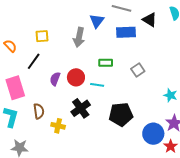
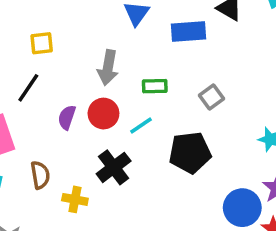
gray arrow: (79, 37) -> (108, 68), moved
cyan line: (97, 85) -> (141, 125), turned -40
black pentagon: (121, 114) -> (190, 153), moved

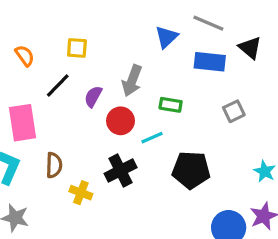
gray square: (211, 97) -> (234, 111), moved
purple semicircle: (67, 117) -> (93, 96), moved

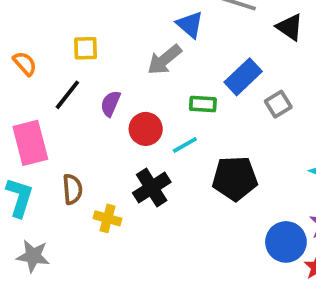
blue triangle: (166, 37) -> (190, 25), turned -30
blue rectangle: (210, 62) -> (243, 77), moved, turned -44
gray arrow: (132, 81) -> (164, 60), moved, turned 36

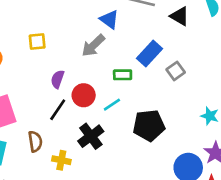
black line: (67, 95) -> (58, 110), moved

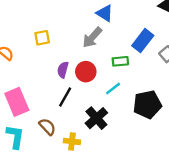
red circle: (84, 95) -> (86, 72), moved
brown semicircle: (35, 141) -> (47, 127), turned -30

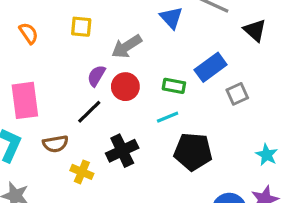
gray arrow: (92, 37) -> (127, 46), moved
cyan line: (113, 89) -> (168, 117), moved
brown semicircle: (47, 127) -> (55, 144), turned 108

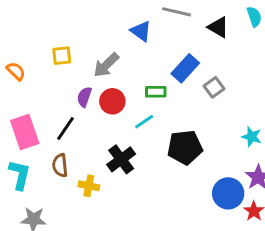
black line: (89, 112) -> (65, 129), moved
cyan line: (168, 117) -> (144, 122), moved
brown semicircle: (55, 144) -> (60, 165), turned 105

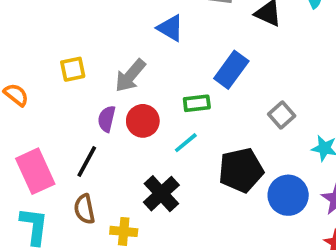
gray square: (214, 87) -> (282, 115), moved
blue circle: (228, 193) -> (288, 195), moved

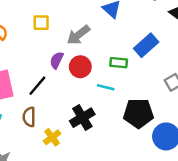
cyan line: (186, 143) -> (106, 87), turned 42
yellow cross: (124, 231) -> (52, 137), turned 36

